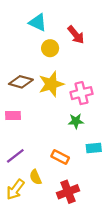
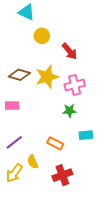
cyan triangle: (38, 22) -> (27, 12), moved
red arrow: (76, 35) -> (70, 51), moved
yellow circle: (50, 48) -> (42, 36), moved

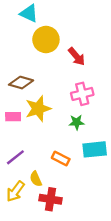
yellow circle: (42, 36) -> (46, 40), size x1.5
yellow star: (47, 77) -> (38, 109), moved
cyan rectangle: (86, 135) -> (95, 149), size x1.5
red cross: (62, 175) -> (51, 199), moved, turned 30

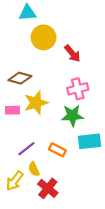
cyan triangle: (29, 13) -> (27, 13), turned -30
green star: (77, 122) -> (72, 116), size x1.5
purple line: (15, 157) -> (26, 149), moved
red cross: (51, 199) -> (48, 188), turned 30

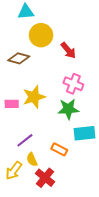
brown diamond: (20, 78) -> (19, 58), moved
pink cross: (78, 89) -> (73, 84), turned 36
orange rectangle: (57, 150) -> (59, 149), moved

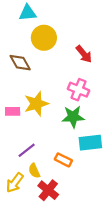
red arrow: (68, 50) -> (84, 54), moved
brown diamond: (19, 58) -> (20, 63), turned 45

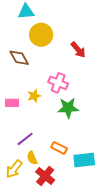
pink cross: (79, 90) -> (58, 83), moved
yellow star: (36, 104) -> (34, 96), size x0.6
cyan rectangle: (90, 143) -> (84, 160), moved

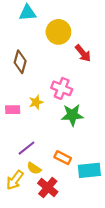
yellow circle: (41, 35) -> (58, 32), moved
brown diamond: (19, 58) -> (20, 62), turned 45
yellow semicircle: (32, 158) -> (34, 168), turned -32

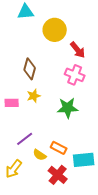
brown diamond: (20, 62) -> (30, 69), moved
pink cross: (62, 88) -> (75, 75), moved
yellow semicircle: (34, 168) -> (40, 155), moved
red cross: (48, 187) -> (58, 175), moved

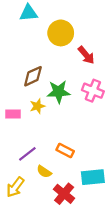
brown diamond: (30, 69) -> (33, 76), turned 50
pink cross: (75, 75) -> (93, 91), moved
green star: (68, 108) -> (58, 92), moved
orange rectangle: (59, 148) -> (65, 151), moved

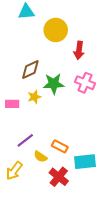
red arrow: (86, 55) -> (79, 50), turned 48
orange rectangle: (65, 151) -> (60, 146), moved

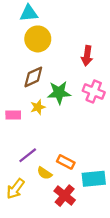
yellow circle: (56, 30) -> (38, 39), moved

